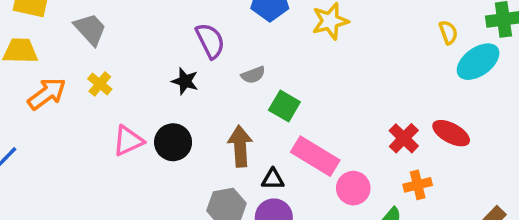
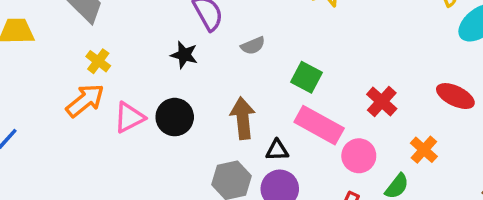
orange arrow: (47, 94) -> (85, 100), moved
green square: (284, 106) -> (307, 77), moved
red cross: (404, 138) -> (382, 101), moved
orange cross: (418, 185) -> (424, 150), turned -32

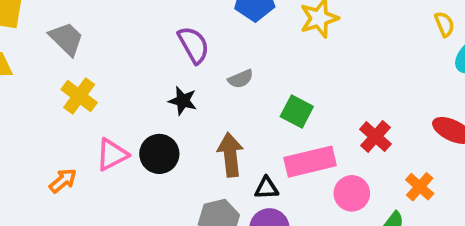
black star: (184, 55) -> (183, 101), moved
yellow cross: (98, 61) -> (79, 96), size x1.4
orange arrow: (85, 100) -> (63, 181), moved, size x0.7
pink rectangle: (319, 125) -> (310, 162), turned -42

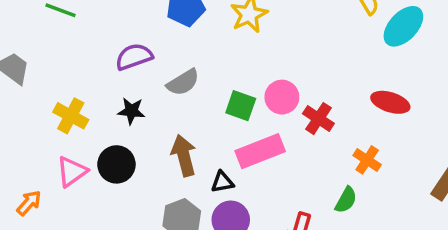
purple semicircle: (194, 45) -> (134, 57), turned -72
gray semicircle: (241, 79) -> (183, 82), size x1.4
yellow cross: (79, 96) -> (71, 116), moved
pink circle: (352, 193) -> (282, 97), moved

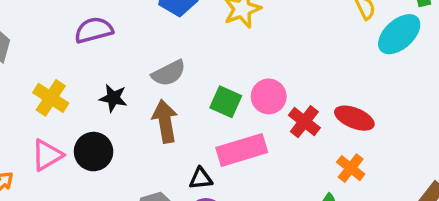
purple semicircle: (134, 57) -> (94, 30), moved
red ellipse: (390, 102) -> (354, 118), moved
brown arrow: (184, 156) -> (165, 121), moved

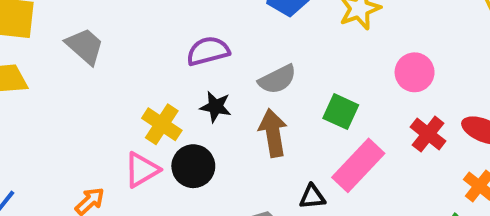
purple semicircle: (94, 30) -> (208, 51), moved
pink circle: (269, 96) -> (415, 72), moved
yellow cross: (51, 98) -> (162, 124), moved
pink rectangle: (242, 150) -> (358, 165), turned -30

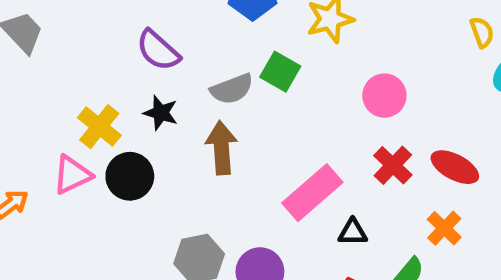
purple semicircle: (208, 51) -> (158, 50), turned -129
green square: (341, 112) -> (280, 72), moved
black triangle: (312, 197) -> (353, 232), moved

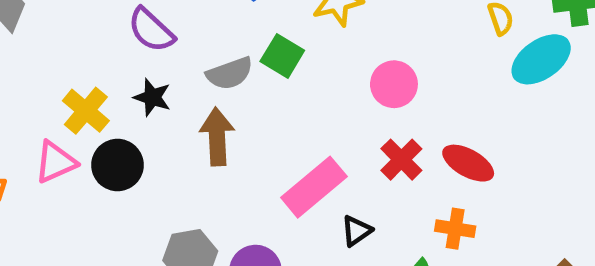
orange cross: (444, 228) -> (455, 229), turned -36
black triangle: (353, 232) -> (357, 231), turned -36

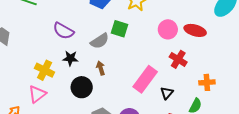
brown arrow: (217, 137) -> (101, 68), size x0.6
red ellipse: (468, 163) -> (195, 30), moved
black circle: (117, 165) -> (82, 87), moved

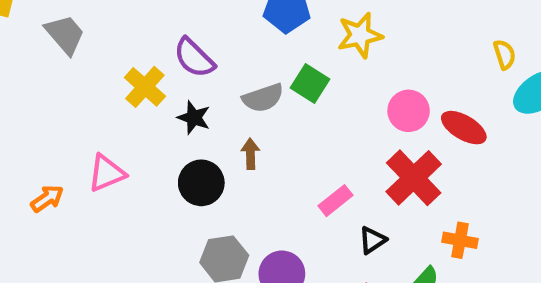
red cross: (178, 59) -> (414, 178), size x1.5
yellow cross: (45, 70) -> (145, 87), moved
pink rectangle: (145, 79) -> (335, 201), size x0.6

